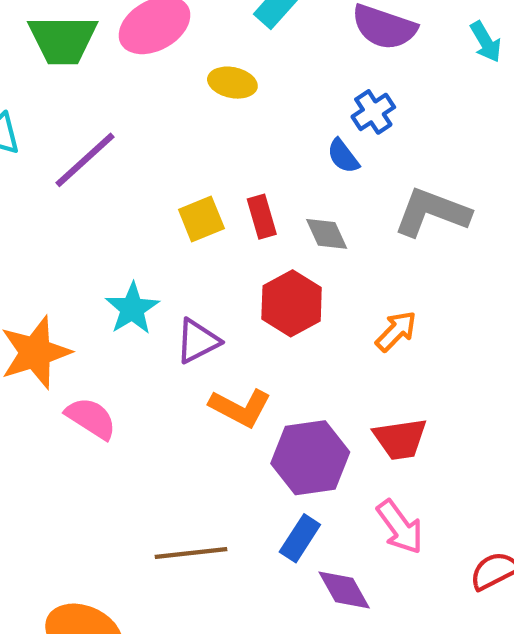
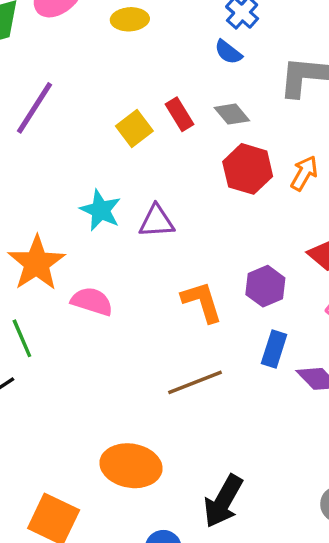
red hexagon: (292, 303) -> (248, 169), moved
purple triangle: (198, 341) -> (157, 221), turned 39
orange L-shape: (240, 408) -> (202, 302), moved, turned -120
purple hexagon: (310, 458) -> (265, 286), size x0.7

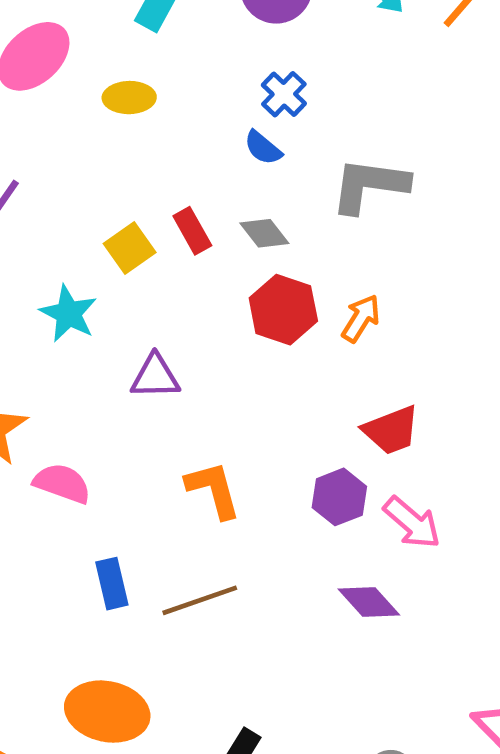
cyan star: (101, 210) -> (68, 314), moved
purple hexagon: (265, 286) -> (339, 497), moved
blue rectangle: (274, 349) -> (112, 584), moved, turned -33

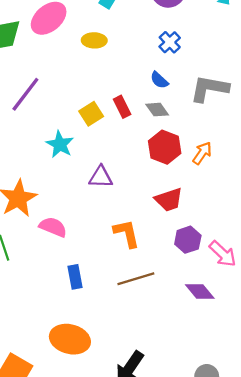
blue semicircle: (263, 148) -> (159, 80), moved
red trapezoid: (391, 430) -> (169, 200), moved
brown line: (200, 600) -> (136, 279), moved

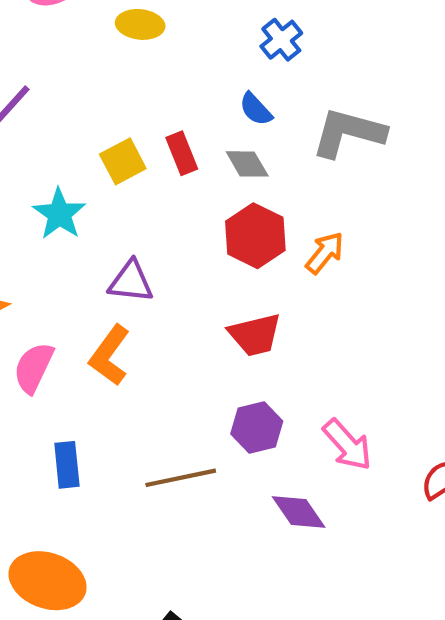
pink semicircle: (53, 227) -> (34, 368), turned -92
orange L-shape: (127, 233) -> (109, 355), moved, turned -136
purple hexagon: (188, 240) -> (257, 427), moved

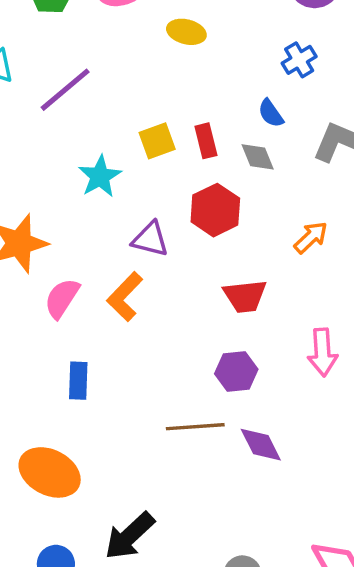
red hexagon: (255, 236) -> (215, 210), moved
pink arrow: (347, 445) -> (323, 352), moved, turned 30
brown line: (181, 478) -> (195, 427), moved

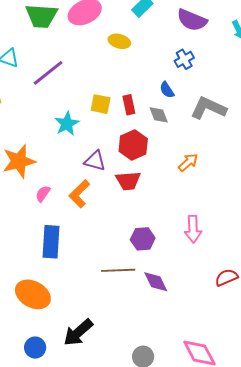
yellow square: (157, 141) -> (101, 104), turned 30
red trapezoid: (245, 296) -> (128, 181), moved
pink semicircle: (62, 298) -> (43, 194), size x0.7
blue rectangle: (78, 381) -> (51, 242), size x1.5

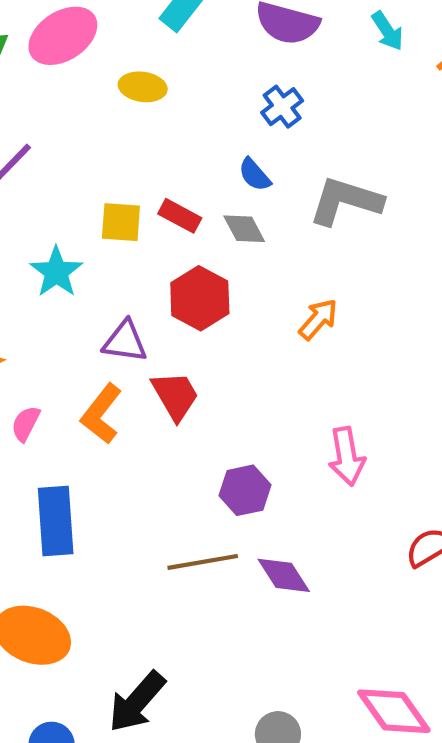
red rectangle: (129, 105) -> (180, 216), turned -42
red trapezoid: (128, 181) -> (175, 396), moved, turned -108

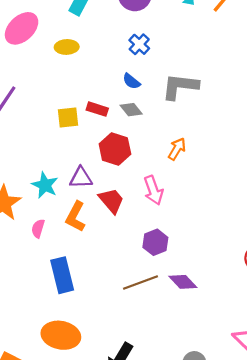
cyan star: (56, 272) -> (45, 185), moved
pink arrow: (347, 456) -> (153, 190), moved

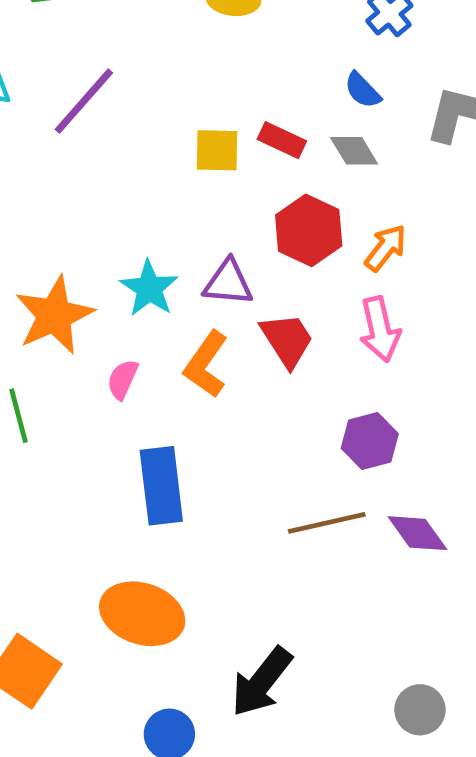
orange arrow: (177, 149) -> (386, 248), moved

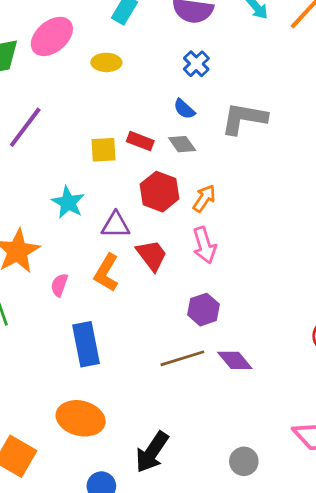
cyan star: (149, 288) -> (68, 202), moved

